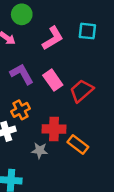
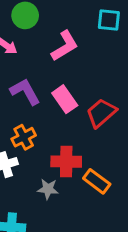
cyan square: (87, 31) -> (109, 20), moved

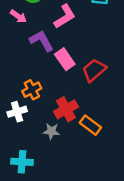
purple L-shape: (25, 92) -> (42, 41), moved
red cross: (66, 162) -> (66, 109), turned -30

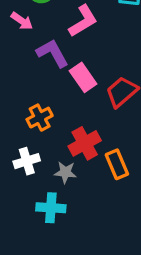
white cross: (17, 112) -> (27, 161), moved
orange rectangle: (90, 125) -> (117, 164), turned 30
cyan cross: (22, 162) -> (51, 208), moved

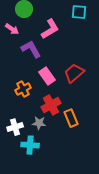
pink rectangle: (83, 77) -> (47, 76), moved
white cross: (27, 161) -> (15, 127), moved

